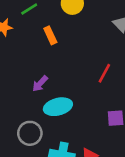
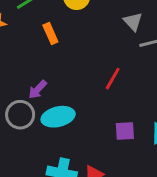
gray circle: (30, 133) -> (20, 115), moved

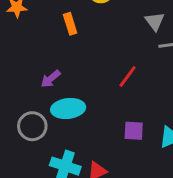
gray circle: (20, 115) -> (32, 126), moved

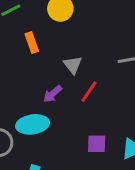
gray triangle: (155, 21) -> (73, 65), moved
purple arrow: (51, 79) -> (53, 94), moved

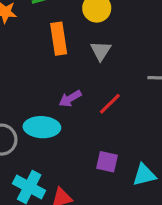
orange rectangle: (32, 43) -> (59, 39), size x1.4
gray triangle: (73, 65) -> (101, 51), moved

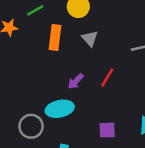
orange rectangle: (59, 39) -> (55, 37), turned 30
purple square: (107, 162) -> (107, 130), moved

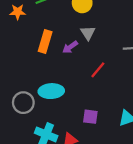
orange rectangle: (55, 37) -> (45, 42), moved
purple arrow: (76, 81) -> (70, 47), moved

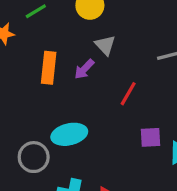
purple square: (90, 117) -> (150, 137), moved

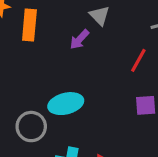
orange rectangle: (49, 68) -> (29, 25), moved
red line: (128, 94) -> (138, 60), moved

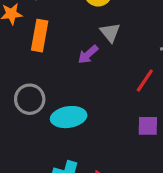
gray circle: (31, 127) -> (30, 99), moved

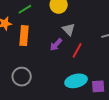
red line: (145, 80) -> (77, 50), moved
cyan ellipse: (69, 117) -> (76, 81), moved

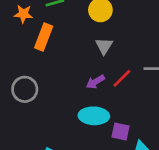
purple arrow: (56, 45) -> (95, 82), moved
red line: (77, 50) -> (122, 78), moved

